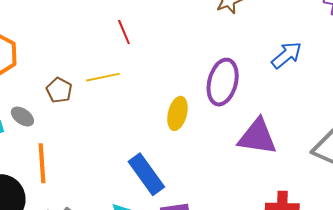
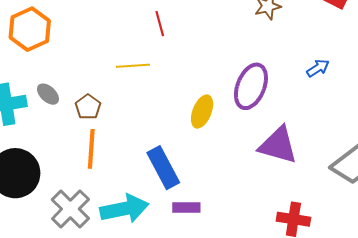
blue arrow: (287, 55) -> (318, 68), size x0.7
brown pentagon: (59, 90) -> (88, 107), moved
orange line: (42, 163) -> (91, 149), moved

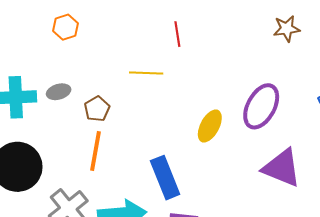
orange hexagon: (30, 29) -> (65, 27), moved, size x0.6
gray ellipse: (48, 94) -> (59, 92), turned -65

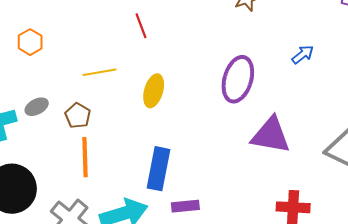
yellow line: (146, 73) -> (99, 72), moved
yellow ellipse: (210, 126) -> (154, 91), moved
blue rectangle: (165, 178) -> (159, 169), turned 45

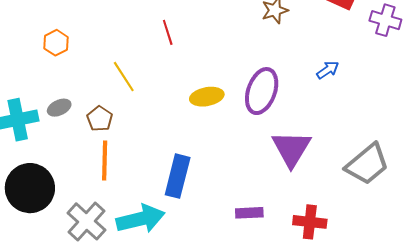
yellow line: (99, 72) -> (124, 77), turned 64
yellow ellipse: (154, 91) -> (207, 97), moved, turned 60
purple triangle: (271, 135) -> (291, 149), turned 48
purple rectangle: (185, 206) -> (249, 213), moved

